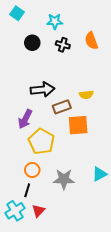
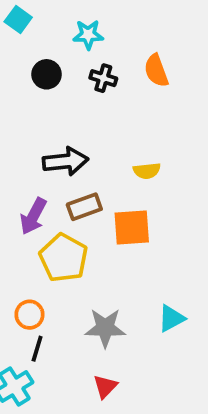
brown rectangle: (62, 107) -> (84, 207), moved
orange circle: (32, 170) -> (29, 315), moved
red triangle: (38, 211) -> (105, 387), moved

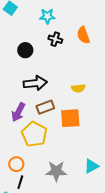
black circle: (47, 74) -> (25, 50), moved

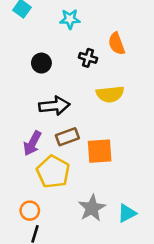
black cross: (55, 39) -> (88, 58), moved
yellow semicircle: (78, 88) -> (110, 94), moved, size x1.5
gray star: (56, 171) -> (92, 208), moved, turned -30

